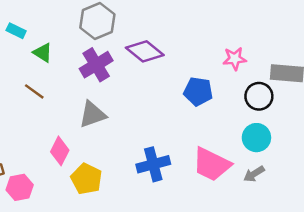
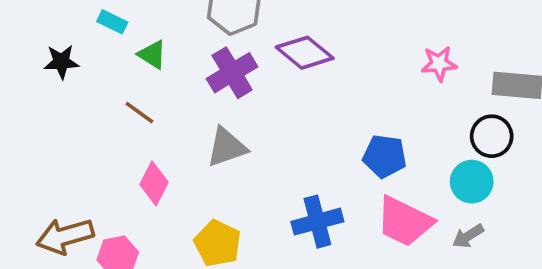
blue pentagon: (198, 91) -> (385, 156), moved
black circle: (259, 96) -> (492, 136), moved
pink diamond: (60, 151) -> (154, 183), moved

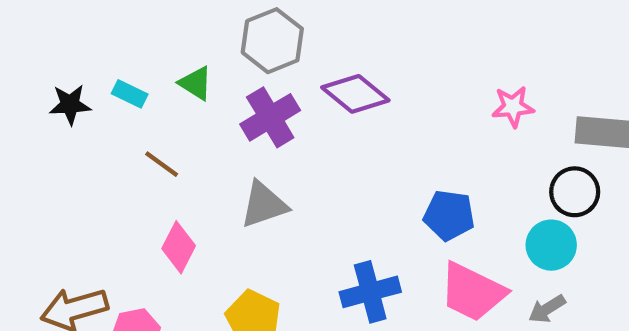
cyan rectangle: (112, 22) -> (130, 94), moved
green triangle: (152, 55) -> (196, 83), moved

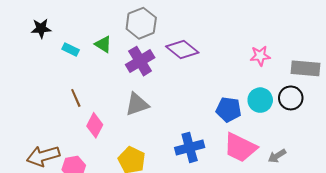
black star: (70, 105) -> (41, 28), moved
brown line: (162, 164) -> (76, 98), moved, turned 30
cyan circle: (551, 245) -> (260, 100), moved

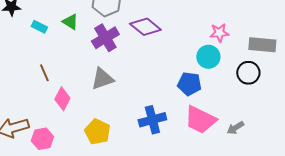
cyan circle: (260, 100) -> (208, 57), moved

